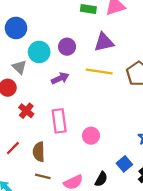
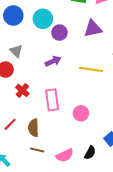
cyan circle: (39, 52) -> (43, 19), moved
yellow line: (99, 72) -> (91, 69), moved

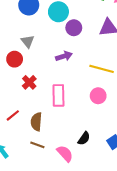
pink circle: (81, 113) -> (98, 96), moved
black semicircle: (90, 153) -> (84, 138), moved
pink semicircle: (65, 155) -> (65, 153), turned -114

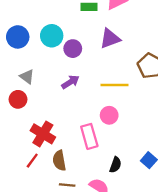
red cross: (29, 82) -> (43, 134), moved, size x1.5
pink rectangle: (58, 95) -> (89, 136), moved
pink circle: (98, 96) -> (109, 115), moved

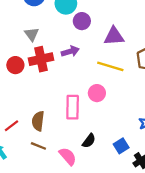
purple triangle: (110, 39) -> (114, 36), moved
red circle: (18, 99) -> (15, 65), moved
red cross: (43, 134) -> (41, 59), moved, turned 30
red line: (32, 161) -> (11, 126), moved

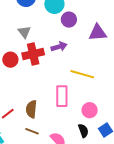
yellow line: (110, 66) -> (82, 74), moved
pink circle: (97, 93) -> (90, 110), moved
black semicircle: (89, 141) -> (83, 131), moved, turned -56

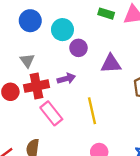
yellow line: (82, 74) -> (92, 111), turned 60
pink rectangle: (62, 96) -> (51, 113), moved, turned -40

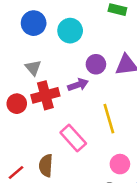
purple circle: (78, 48) -> (96, 64), moved
pink rectangle: (51, 113) -> (73, 138), moved

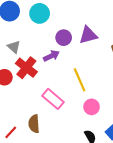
red cross: (45, 95) -> (26, 68), turned -30
pink circle: (120, 164) -> (92, 107), moved

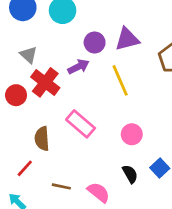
yellow line: (80, 80) -> (120, 80), moved
brown semicircle: (34, 124) -> (42, 139), moved

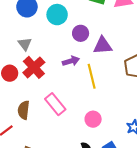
purple circle: (95, 42) -> (81, 33), moved
purple arrow: (78, 67) -> (71, 61), moved

